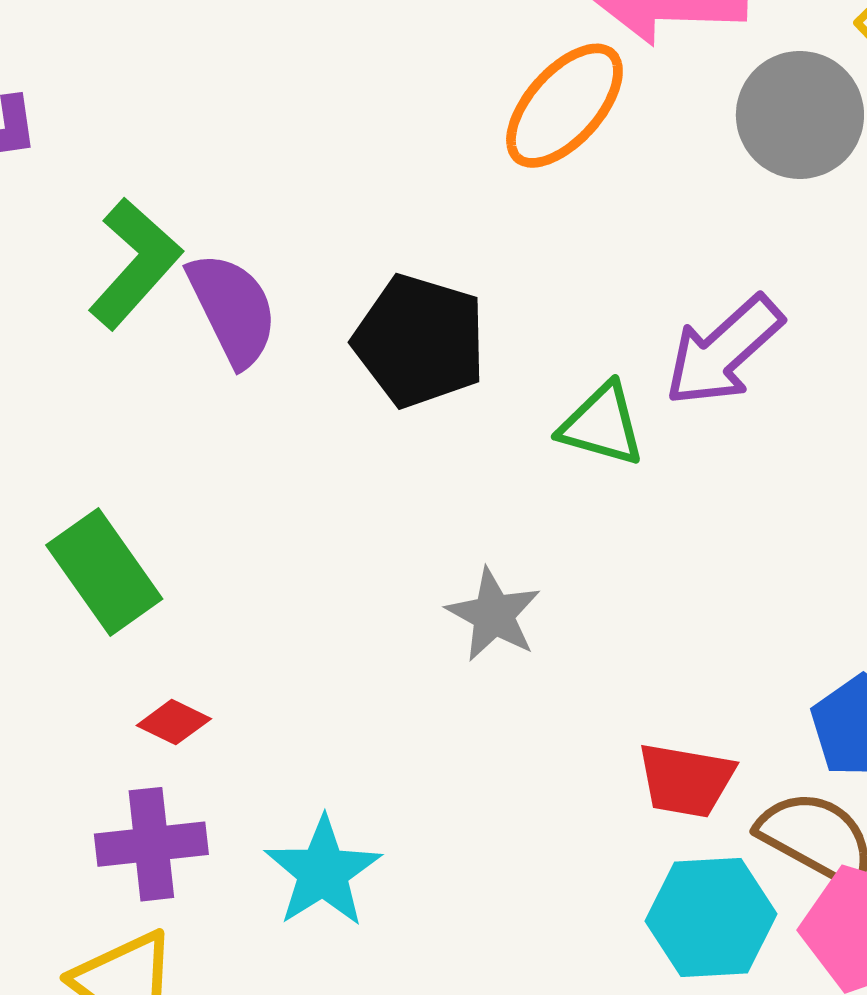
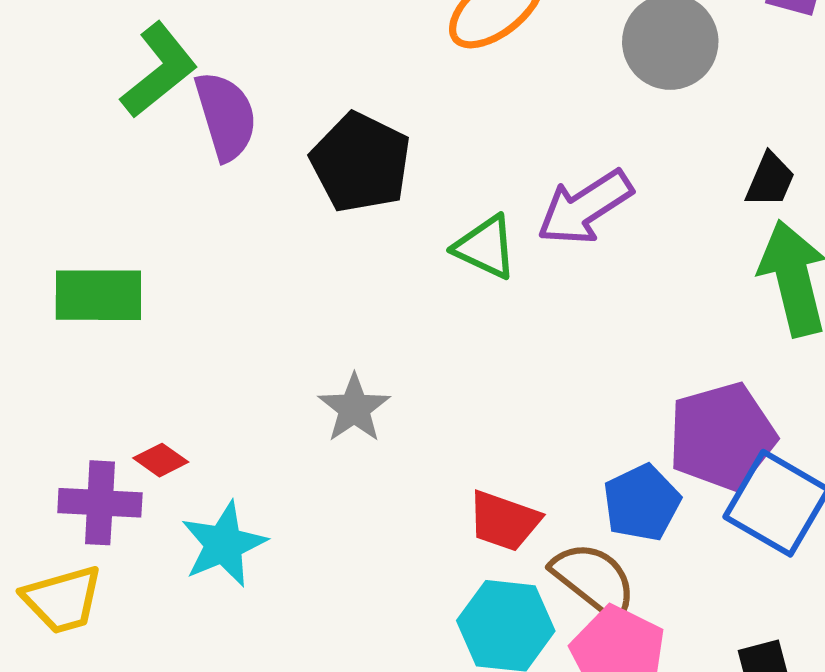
green rectangle: (104, 572) -> (98, 295), turned -64
gray star: (494, 615) -> (354, 408), moved
red diamond: (174, 722) -> (161, 460), moved

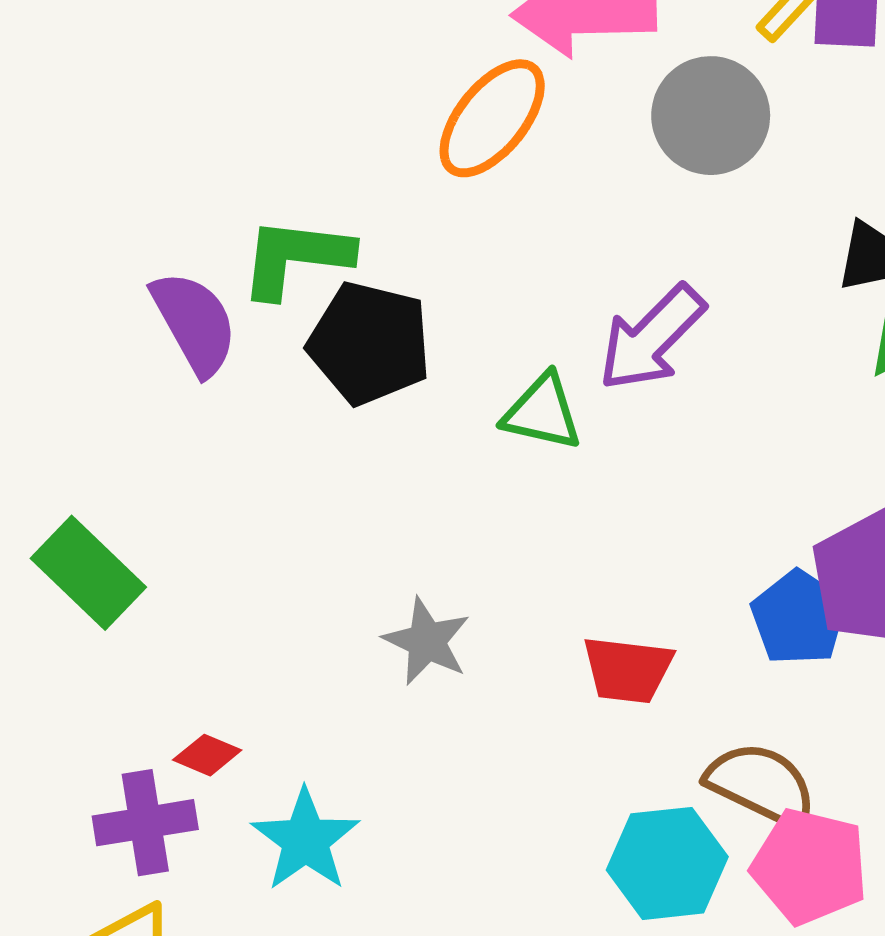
green L-shape: (159, 70) -> (296, 257), moved, turned -122
green rectangle: (98, 295) -> (88, 573), turned 56
blue pentagon: (642, 503) -> (799, 618), moved
red trapezoid: (504, 521) -> (628, 670), moved

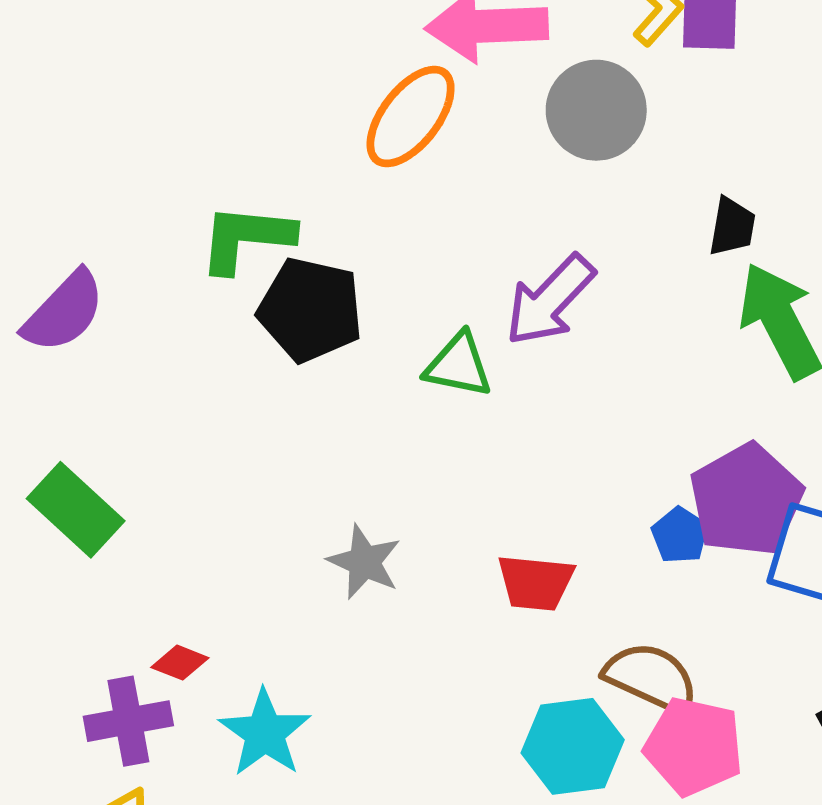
purple semicircle: (194, 323) -> (64, 312), moved, turned 74
blue pentagon: (799, 618) -> (680, 535), size x0.7

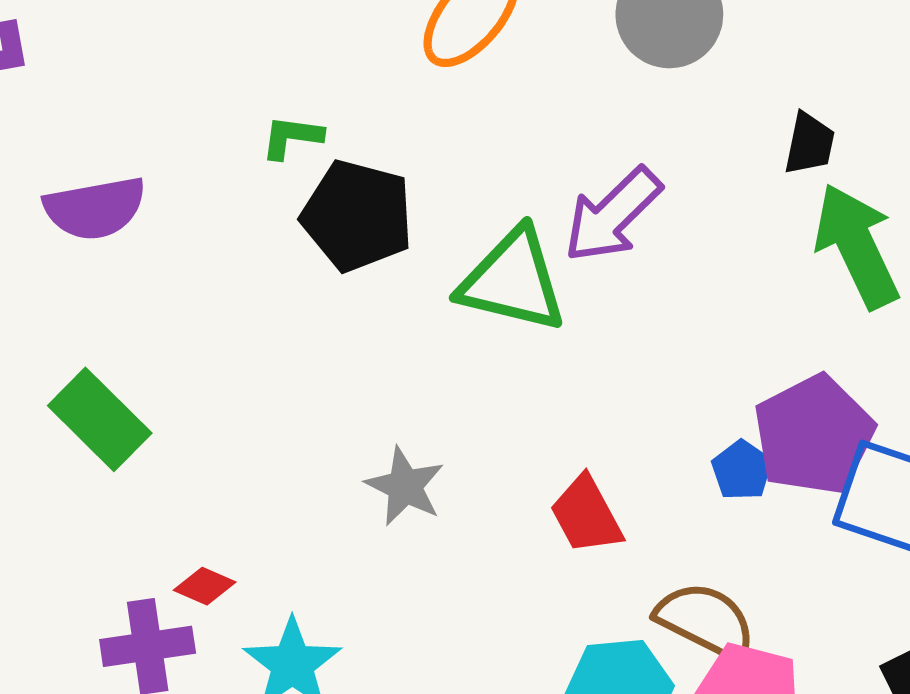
green L-shape: (246, 238) -> (292, 137), size x0.6
purple semicircle: (64, 312) -> (95, 208), turned 34
green triangle: (458, 365) -> (513, 281), size x1.5
red trapezoid: (536, 583) -> (586, 515), turned 54

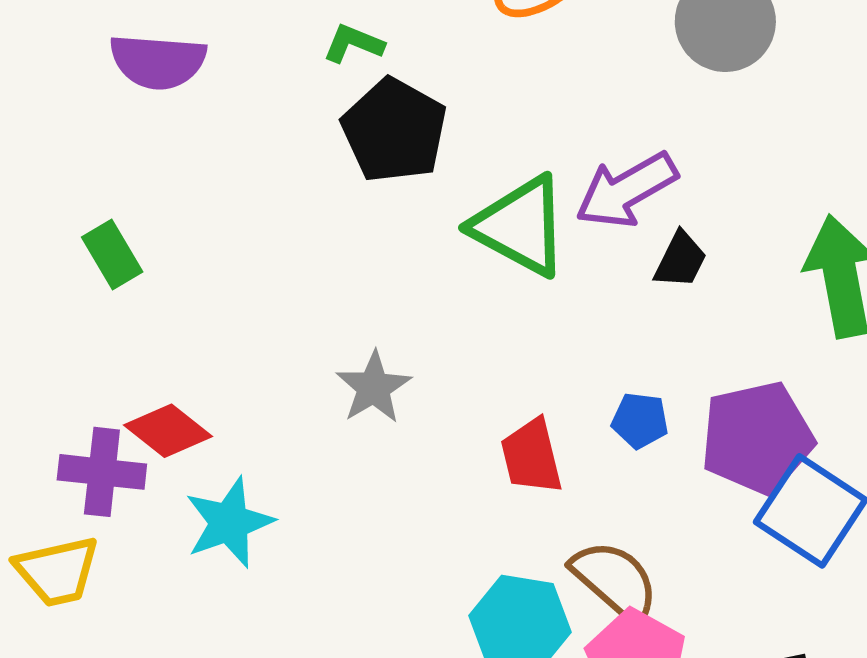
black trapezoid: (810, 144) -> (680, 260), moved
green rectangle: (100, 419) -> (112, 255), size x0.7
blue pentagon: (742, 470) -> (640, 420), moved, turned 30
red diamond: (205, 586) -> (168, 431), size x1.5

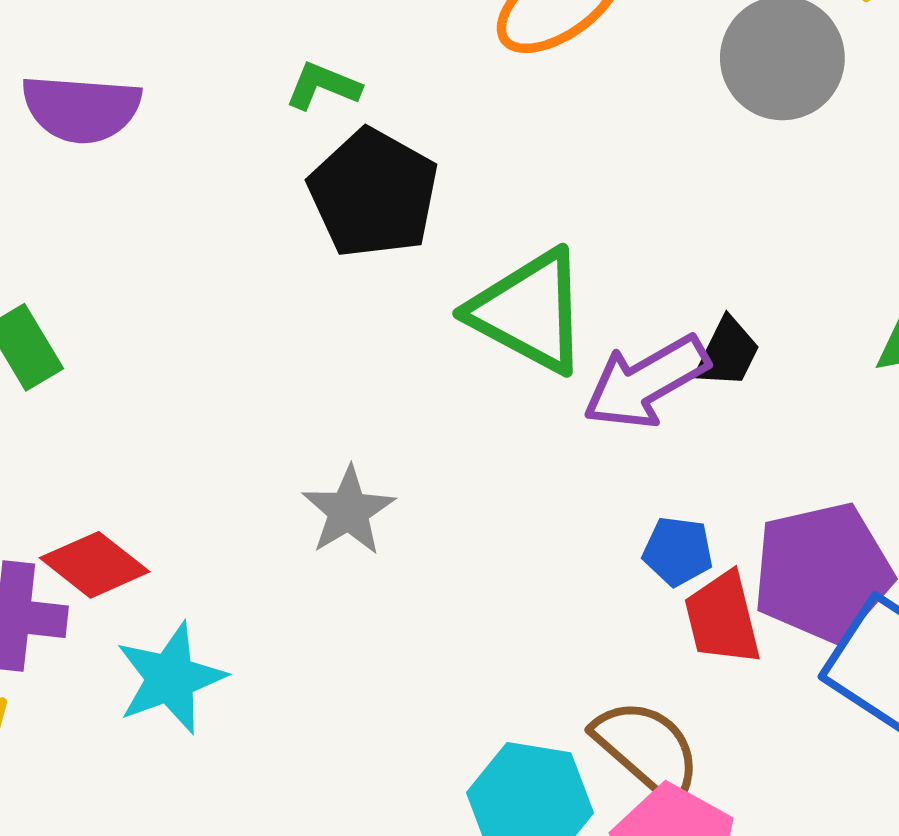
purple arrow: (626, 190) -> (646, 382), moved
red trapezoid: (532, 456) -> (723, 618), moved

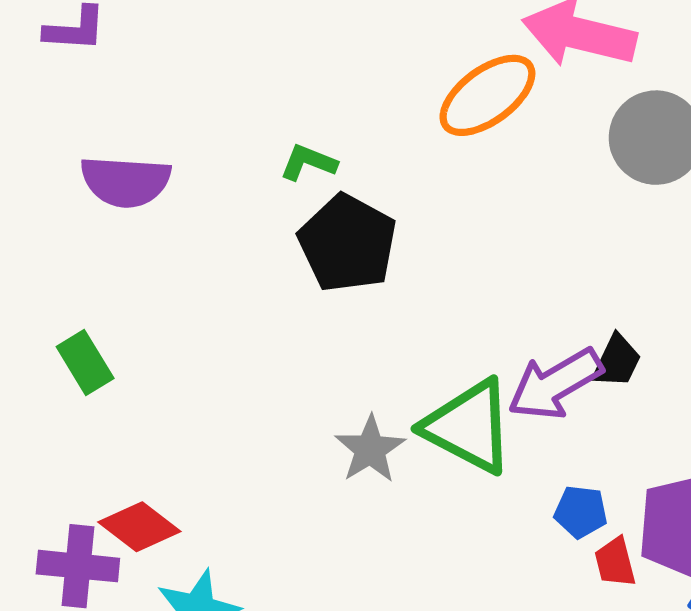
green triangle: (529, 311) -> (469, 427), moved
gray star: (348, 511) -> (370, 449), moved
red trapezoid: (723, 618) -> (615, 562), size x0.7

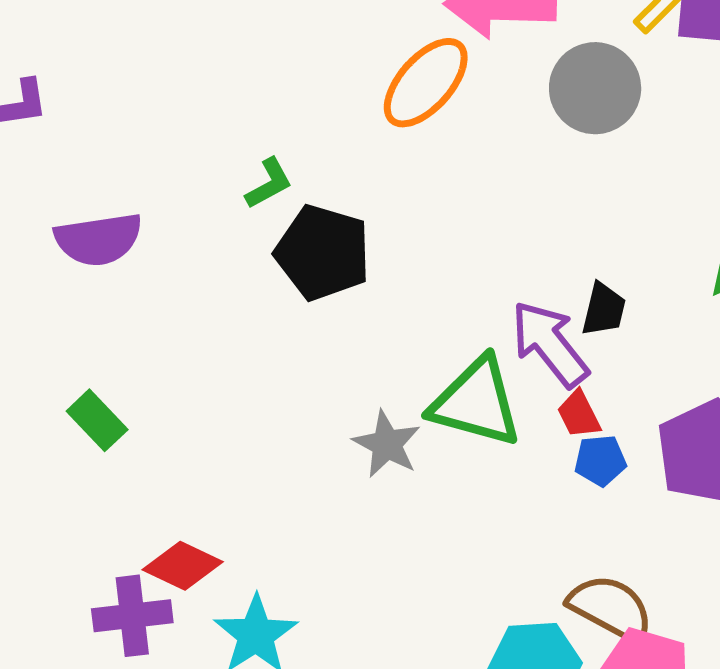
green L-shape: (308, 162) -> (269, 183), turned 142
purple arrow: (555, 384) -> (550, 344), turned 94
red trapezoid: (615, 562) -> (579, 414), moved

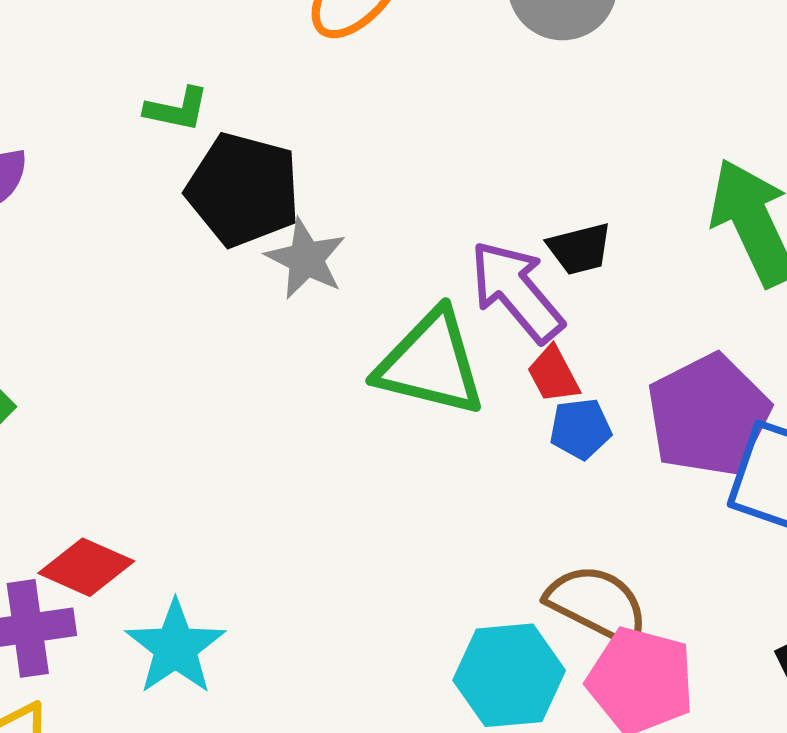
green L-shape: (269, 183) -> (177, 109), turned 42
black trapezoid: (604, 309) -> (580, 249), turned 64
gray star: (387, 444) -> (306, 259), moved

